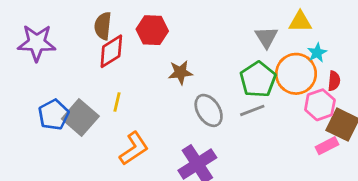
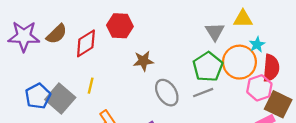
brown semicircle: (103, 26) -> (57, 34), moved, turned -140
red semicircle: (334, 81) -> (271, 68), size x1.6

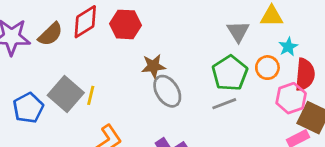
red diamond: (86, 43) -> (85, 22), moved
orange circle: (239, 62) -> (267, 68), size x0.6
gray ellipse: (167, 93) -> (167, 91), moved
gray square: (60, 98) -> (66, 94), moved

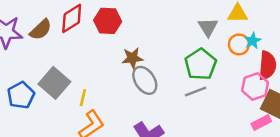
orange circle: (267, 68) -> (239, 44), moved
yellow line: (91, 95) -> (83, 98), moved

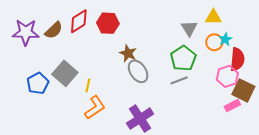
brown star: (132, 58) -> (128, 53), turned 30

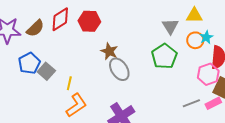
gray square: (65, 73) -> (46, 71), size x0.7
gray line: (179, 80) -> (191, 103), moved
blue pentagon: (38, 83) -> (29, 63), moved

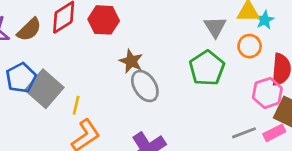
cyan star: (206, 37) -> (265, 20), moved
gray square: (46, 71) -> (44, 89), size x1.5

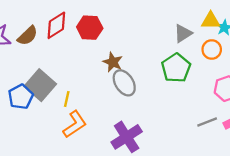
gray triangle: (215, 27) -> (183, 33), turned 30
blue pentagon: (21, 78) -> (21, 97), moved

